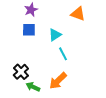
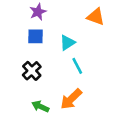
black cross: (21, 72) -> (32, 71), moved

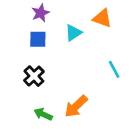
cyan triangle: (67, 43) -> (73, 33), moved
cyan line: (77, 66) -> (114, 69), moved

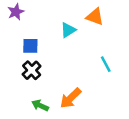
purple star: (41, 13) -> (16, 12), moved
blue square: (38, 39) -> (30, 46), moved

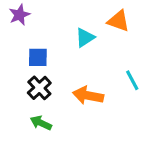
orange arrow: (71, 98) -> (88, 95), moved, turned 55
green arrow: (40, 105) -> (41, 123), moved

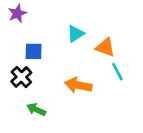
orange triangle: (118, 21) -> (105, 47), moved
black cross: (39, 88) -> (21, 77), moved

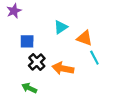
black cross: (21, 77) -> (37, 62), moved

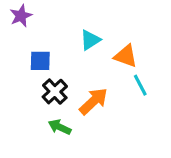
orange arrow: (63, 68) -> (93, 101), turned 126
green arrow: (29, 88) -> (60, 127), moved

